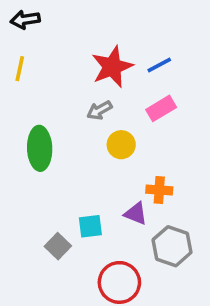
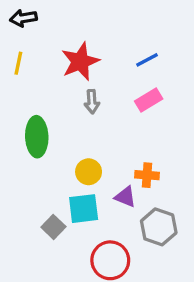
red star: (112, 67) -> (80, 62), moved
gray arrow: (99, 110) -> (92, 102), turned -65
yellow circle: (121, 145) -> (89, 172), moved
cyan square: (90, 226) -> (84, 209), size x1.4

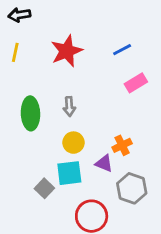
pink rectangle: (149, 100) -> (136, 83), moved
gray arrow: (92, 102) -> (69, 106), moved
orange cross: (147, 175) -> (122, 145), turned -30

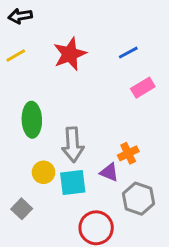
yellow line: (15, 52) -> (16, 55), turned 48
gray arrow: (69, 106) -> (73, 145), moved, size x1.6
yellow circle: (73, 143) -> (44, 172), moved
gray square: (44, 188) -> (22, 209), moved

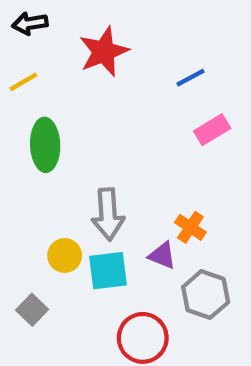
red star: (70, 54) -> (104, 52), moved
green ellipse: (32, 120) -> (45, 145), moved
orange cross: (128, 153) -> (190, 227), turned -30

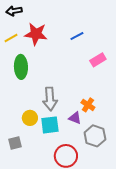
red star: (104, 52) -> (36, 34), moved, turned 30
blue line: (190, 78) -> (77, 36), moved
gray square: (32, 310) -> (15, 143), turned 32

